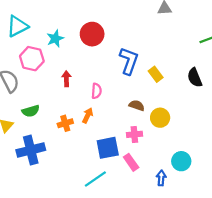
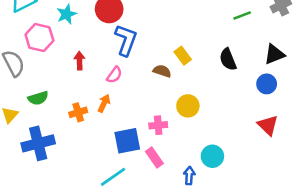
blue L-shape: (129, 61) -> (126, 40), moved
pink semicircle: (97, 91) -> (114, 75), turned 32
brown semicircle: (137, 105) -> (162, 71), moved

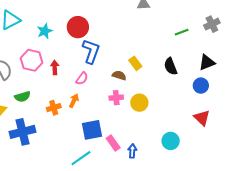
pink hexagon: (39, 37) -> (32, 60), moved
pink cross: (158, 125) -> (116, 98), moved
cyan circle: (212, 156) -> (171, 141), moved
blue arrow: (189, 176) -> (132, 151), moved

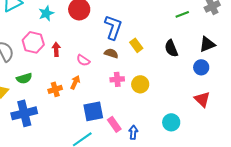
blue L-shape: (91, 51) -> (113, 27), moved
brown semicircle: (119, 75) -> (111, 53), moved
pink semicircle: (82, 78) -> (83, 60), turned 88

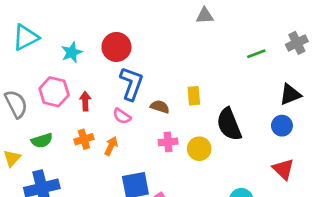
blue L-shape: (113, 27) -> (131, 84), moved
yellow rectangle: (136, 45) -> (194, 96), turned 32
black semicircle: (171, 48) -> (229, 124), moved, size x1.4
orange cross: (55, 89) -> (84, 139), moved

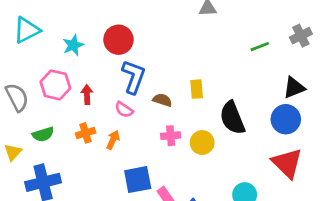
blue circle: (282, 126) -> (286, 119), size x1.4
red triangle: (283, 169) -> (287, 163), size x1.4

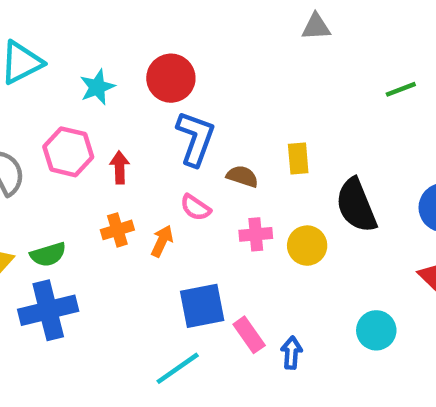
pink semicircle: (124, 110) -> (195, 208), moved
green semicircle: (43, 134) -> (48, 254), moved

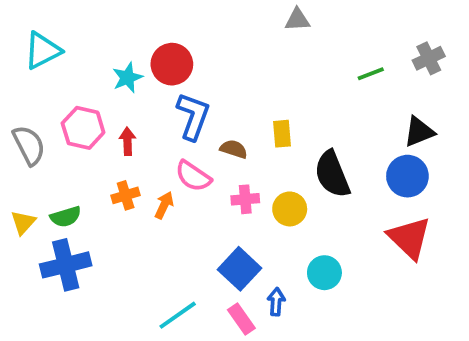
cyan star: (97, 87) -> (127, 78), moved
pink semicircle: (195, 208) -> (193, 176), size x1.4
blue square: (202, 306) -> (239, 269), moved, turned -36
cyan circle: (376, 330) -> (324, 273), moved
pink rectangle: (249, 335) -> (241, 319), moved

